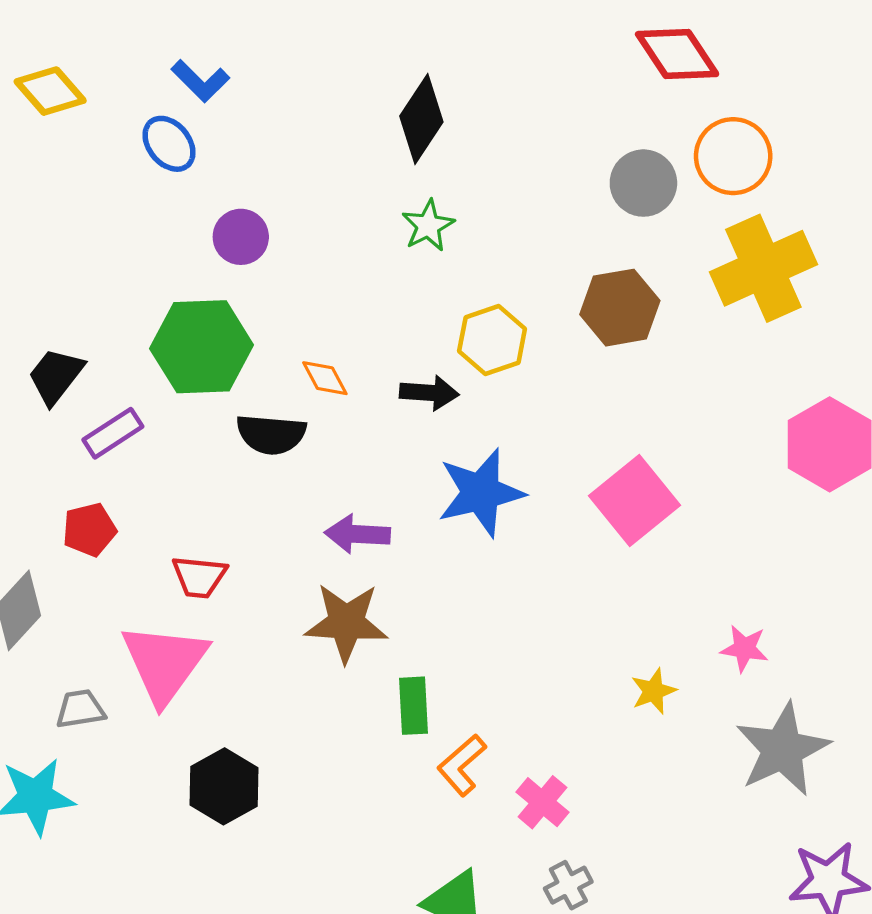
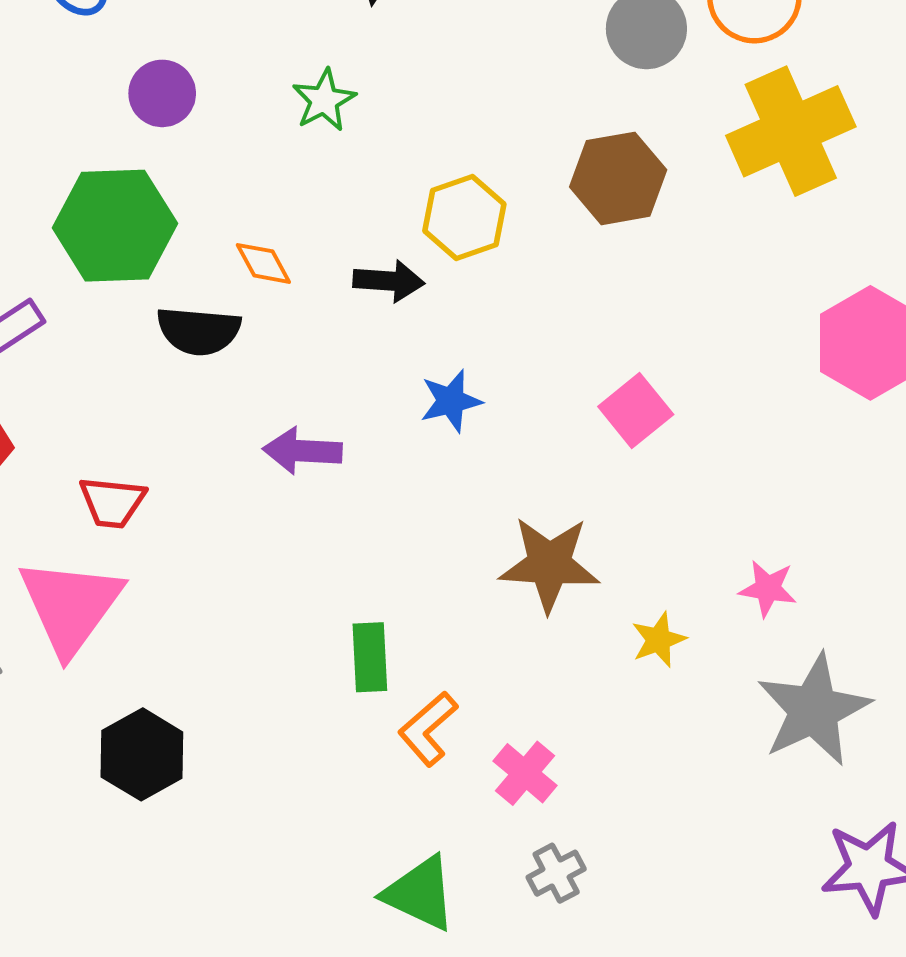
green star: (428, 226) -> (324, 100), moved
blue star: (481, 493) -> (451, 401), size x0.6
pink square: (634, 500) -> (636, 410), size x0.7
brown star: (346, 623) -> (549, 564), moved

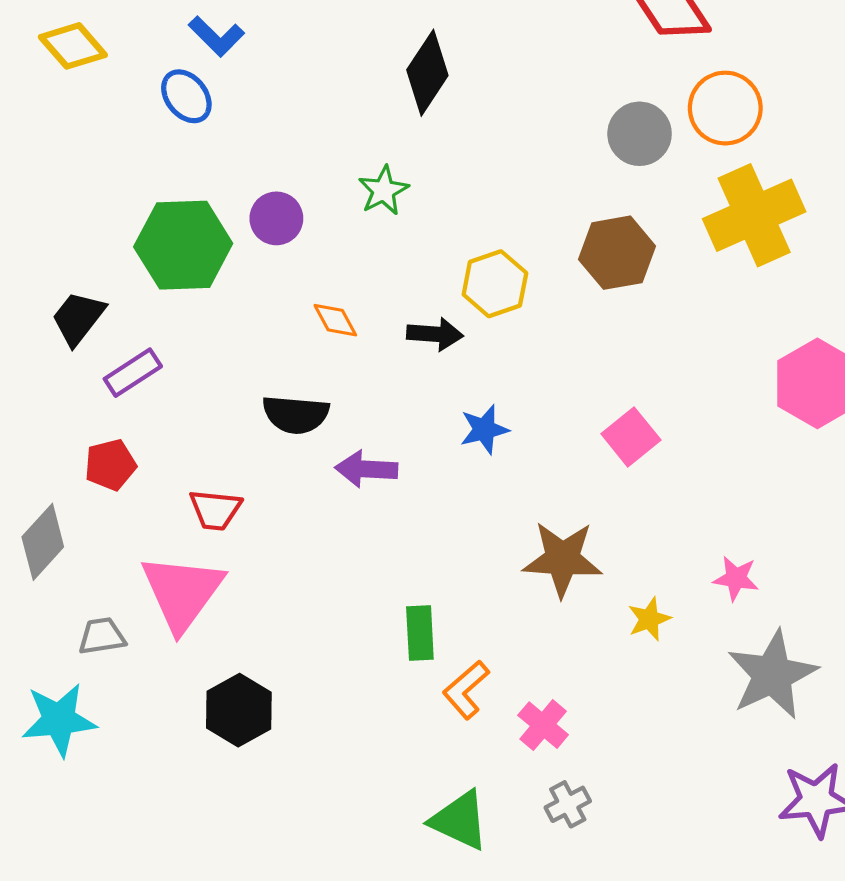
purple circle: (162, 93) -> (276, 218), moved
green hexagon: (115, 226) -> (183, 245), moved
black semicircle: (199, 331) -> (296, 414), moved

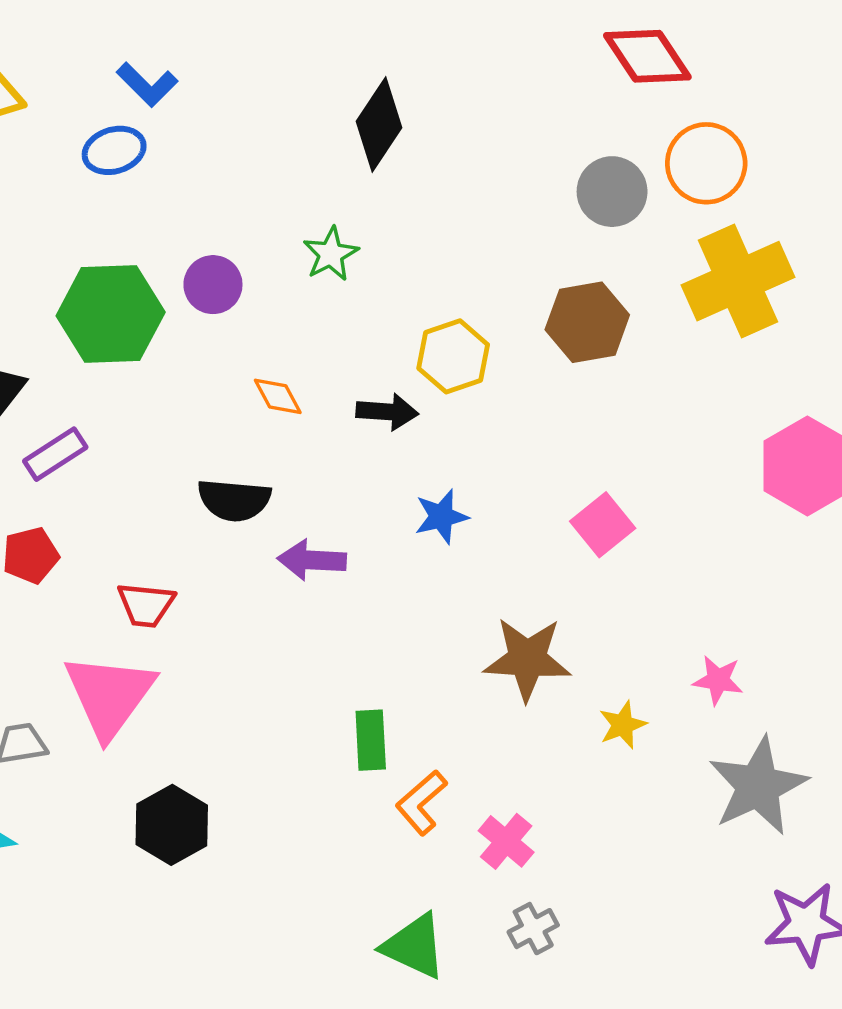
blue ellipse: (186, 96) -> (114, 150), turned -68

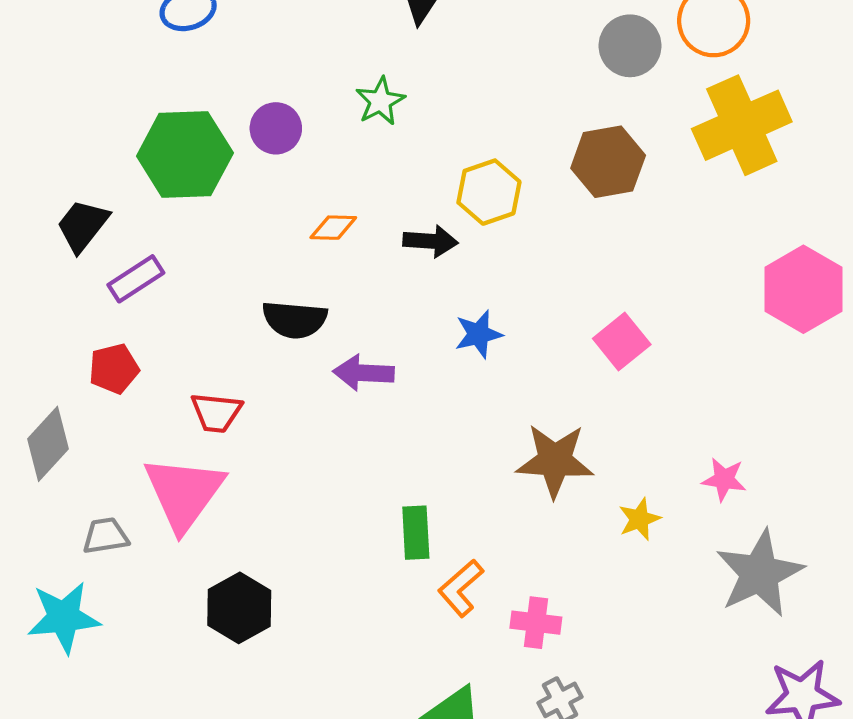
orange diamond: (278, 396) -> (333, 228), turned -60
pink cross: (506, 841) -> (536, 623), turned -33

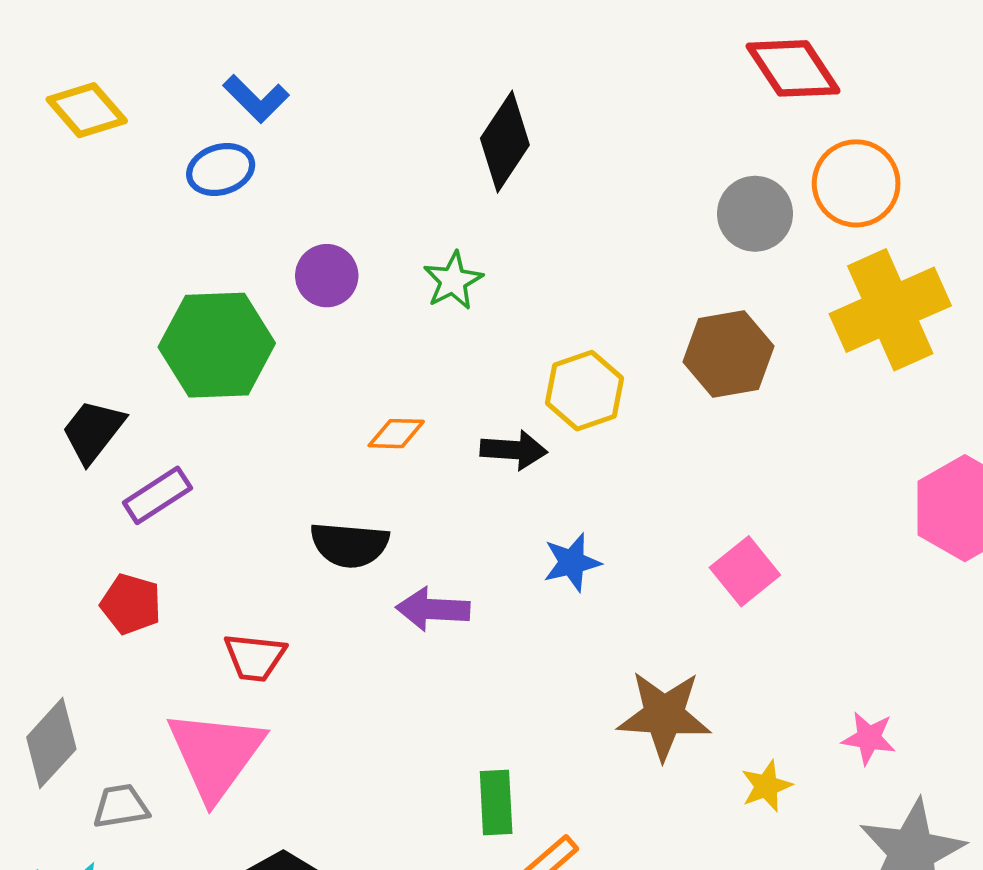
purple circle: (276, 128) -> (327, 276), moved
red pentagon: (114, 369) -> (131, 604), turned 30
gray diamond: (48, 444) -> (51, 743), moved

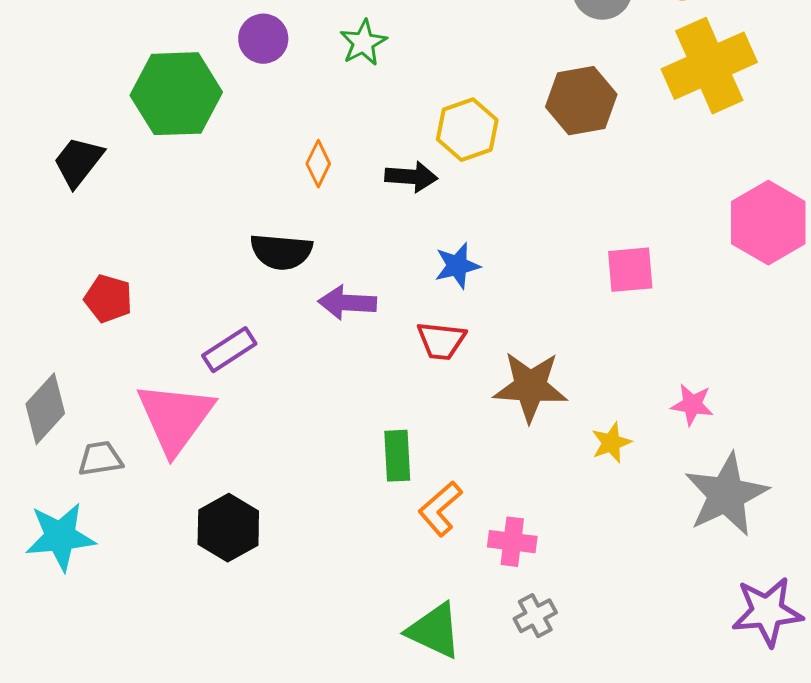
orange diamond: (396, 434) -> (318, 164), turned -66
purple rectangle: (157, 495) -> (229, 350), moved
pink square: (745, 571) -> (630, 270), moved, turned 34
red trapezoid: (255, 657) -> (441, 341), moved

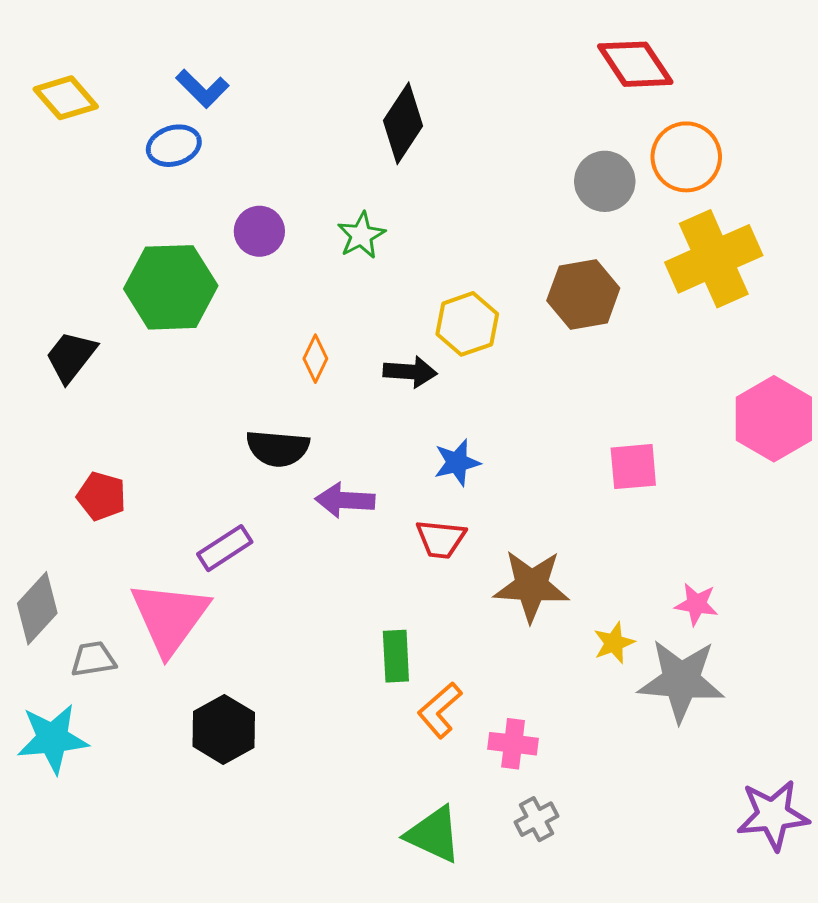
gray star: (726, 495) -> (681, 681), moved, turned 30

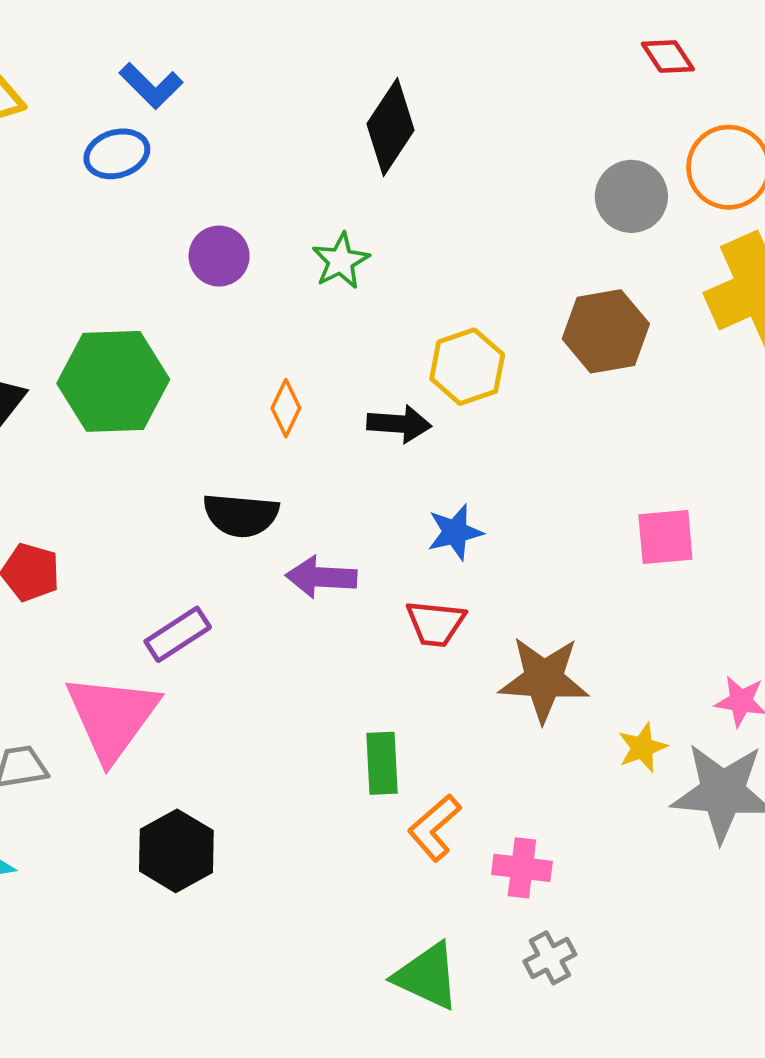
red diamond: (635, 64) -> (668, 57), size x0.6
green hexagon: (171, 287) -> (113, 381), moved

